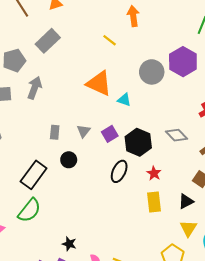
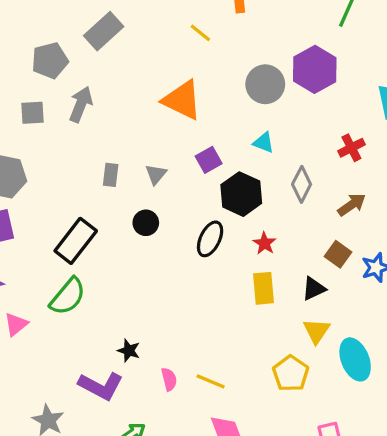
cyan triangle: (124, 100) -> (264, 143), moved
purple square: (110, 134) -> (209, 160), moved
gray diamond: (176, 135) -> (302, 184), turned 70
black circle: (69, 160) -> (146, 223), moved

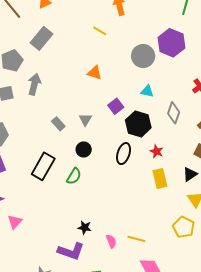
orange triangle: (182, 100) -> (95, 73), size x0.6
gray rectangle: (111, 175) -> (58, 124), turned -40
green semicircle: (68, 296) -> (74, 176), moved, size x0.7

